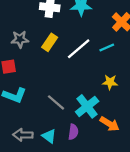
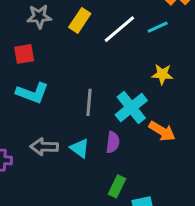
gray line: (56, 102) -> (89, 102), turned 54

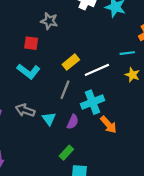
yellow rectangle: (80, 20) -> (71, 62), moved
white line: (119, 29) -> (97, 70), moved
yellow star: (162, 74) -> (132, 75), moved

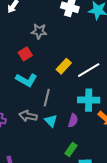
red square: (31, 43) -> (25, 54), turned -32
gray line: (65, 90) -> (47, 98), moved
cyan cross: (93, 102) -> (89, 100), turned 30

